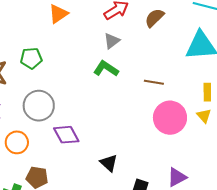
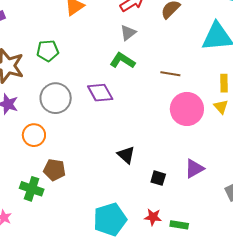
purple diamond: (66, 135) -> (100, 93), moved

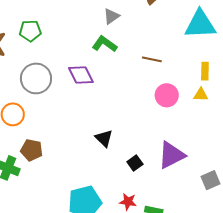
yellow triangle: (221, 107) -> (201, 95), turned -49
pink circle: (187, 109) -> (167, 95), size x0.7
purple triangle: (194, 169) -> (171, 155), size x1.4
black square: (158, 178) -> (135, 163), turned 35

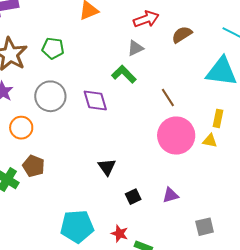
brown line: (152, 59) -> (168, 98), turned 36
pink circle: (167, 95) -> (176, 136), size x1.6
purple triangle: (171, 155) -> (170, 195), size x0.6

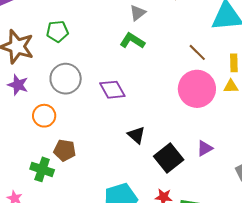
brown line: (168, 98) -> (197, 52), moved
purple diamond: (95, 101) -> (112, 90), moved
black square: (133, 197) -> (169, 158), size x1.8

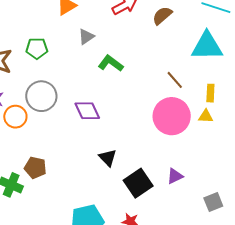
gray triangle: (138, 13) -> (86, 37), moved
orange circle: (44, 116) -> (15, 117), moved

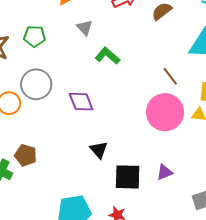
gray triangle: (86, 37) -> (85, 28), turned -42
black square: (138, 183) -> (128, 177), turned 32

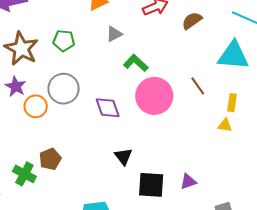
gray triangle: (85, 28) -> (114, 34), turned 42
pink circle: (165, 112) -> (154, 96), moved
brown pentagon: (26, 155) -> (50, 159), turned 30

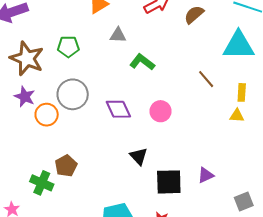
gray triangle: (114, 34) -> (118, 35), turned 36
pink circle: (154, 96) -> (161, 111), moved, size x0.6

